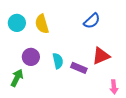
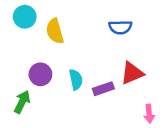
blue semicircle: (92, 21) -> (120, 27), turned 42
cyan circle: (17, 23) -> (25, 17), moved
purple rectangle: (79, 68) -> (103, 89), turned -42

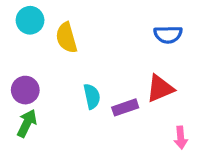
blue semicircle: (120, 27) -> (168, 35), moved
purple circle: (40, 74) -> (25, 90), moved

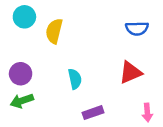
yellow semicircle: (66, 38) -> (54, 31), turned 30
purple rectangle: (125, 107) -> (93, 113), moved
green arrow: (27, 123) -> (22, 101), turned -135

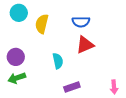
blue semicircle: (137, 28) -> (81, 22), moved
red triangle: (130, 72) -> (85, 45), moved

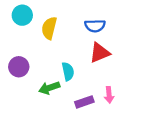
green arrow: (17, 78) -> (49, 88), moved
pink arrow: (114, 87) -> (109, 95), moved

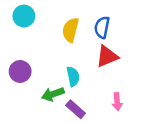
blue semicircle: (95, 26) -> (102, 27), turned 102
yellow semicircle: (49, 28) -> (71, 30), moved
purple rectangle: (84, 102) -> (76, 109), moved, turned 60

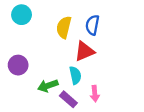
red triangle: (107, 56) -> (84, 51), moved
cyan semicircle: (73, 76) -> (75, 75), moved
pink arrow: (117, 102) -> (95, 94), moved

